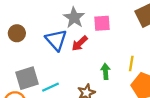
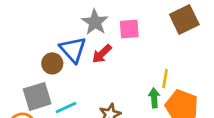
brown circle: (17, 33) -> (52, 63), moved
green arrow: (105, 71) -> (154, 98), moved

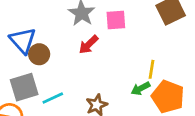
blue triangle: (73, 50) -> (23, 41), moved
green arrow: (154, 98) -> (141, 88), turned -114

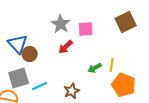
green arrow: (141, 88) -> (95, 68), moved

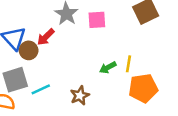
red arrow: (66, 47) -> (46, 37), moved
orange pentagon: (124, 85) -> (143, 88), turned -30

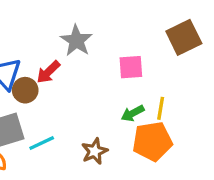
pink square: (97, 20) -> (131, 67), moved
orange pentagon: (143, 88) -> (152, 141), moved

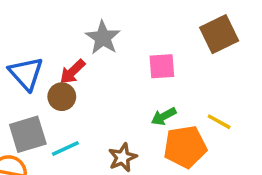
brown circle: (25, 90) -> (62, 97), moved
yellow line: (161, 108) -> (219, 122), moved, turned -70

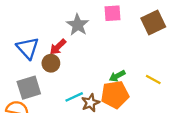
pink square: (162, 66) -> (113, 13), moved
orange pentagon: (185, 147) -> (115, 95), moved
cyan line: (65, 149) -> (74, 97), moved

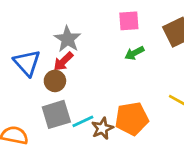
gray star: (78, 25) -> (67, 39), moved
green arrow: (117, 76) -> (134, 53), moved
gray square: (29, 88) -> (56, 114), moved

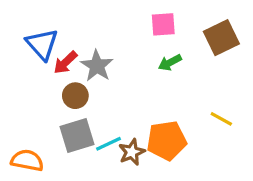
gray star: (67, 39) -> (97, 66), moved
red arrow: (63, 61) -> (65, 62), moved
blue triangle: (27, 63) -> (42, 44), moved

